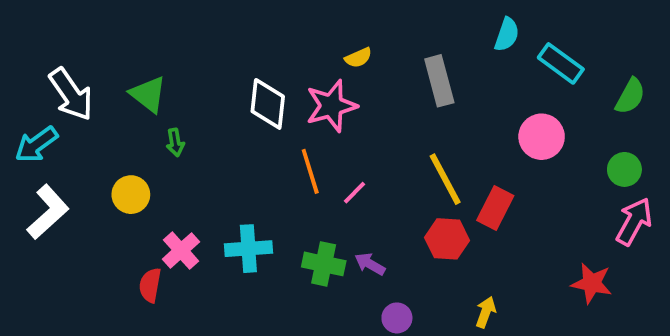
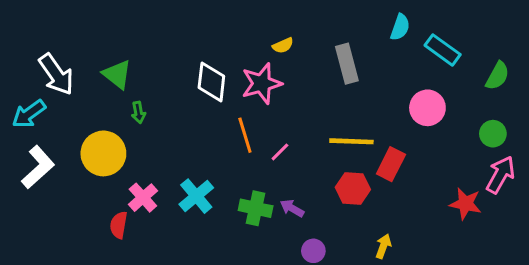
yellow line: (445, 179) -> (351, 141), turned -60
yellow circle: (131, 195) -> (103, 153), size x1.5
cyan cross: (248, 249) -> (196, 196), turned -36
red star: (592, 283) -> (466, 204), moved

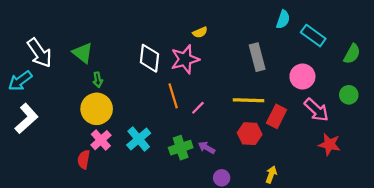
gray rectangle: (347, 64) -> (257, 57), moved
yellow circle: (103, 153) -> (97, 109), moved
pink arrow: (500, 175) -> (316, 110), moved, turned 104
green cross: (256, 208) -> (181, 148), turned -30

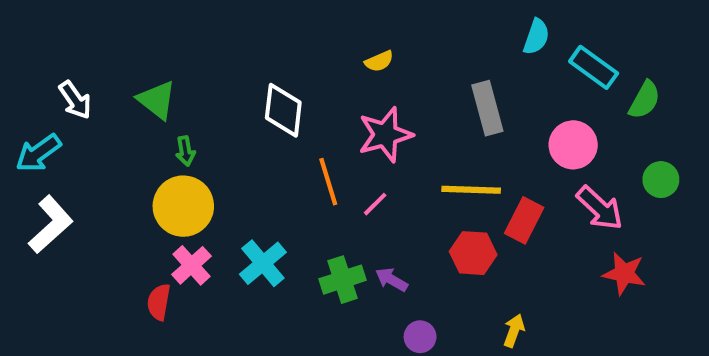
white arrow: (39, 53) -> (75, 100), size x0.7
green semicircle: (352, 54) -> (645, 100), moved
pink star: (185, 59) -> (385, 135), moved

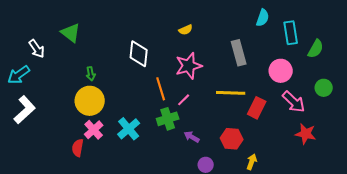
cyan rectangle: (594, 67) -> (291, 33), turned 45
green triangle: (157, 100) -> (71, 33), moved
red hexagon: (473, 253) -> (232, 139), moved
green cross: (342, 280) -> (168, 119), moved

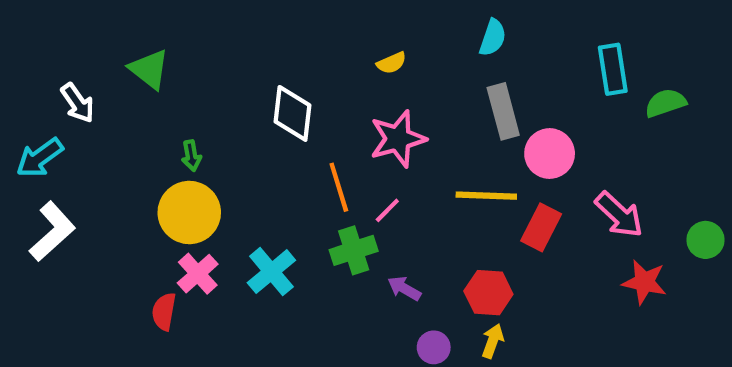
cyan semicircle: (263, 18) -> (493, 38), moved
green semicircle: (316, 49) -> (665, 103), turned -138
pink circle: (281, 71) -> (550, 154), moved
green circle: (324, 88) -> (705, 240), moved
yellow arrow: (252, 162) -> (493, 341), moved

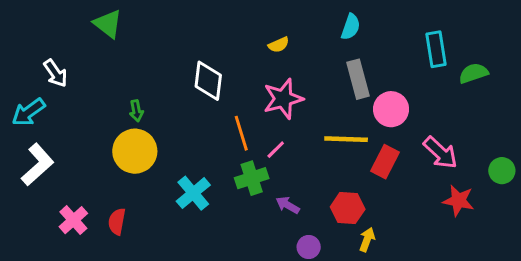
green triangle: (149, 69) -> (108, 24), moved
pink cross: (198, 274) -> (73, 220), moved
yellow arrow: (493, 341) -> (367, 240), moved

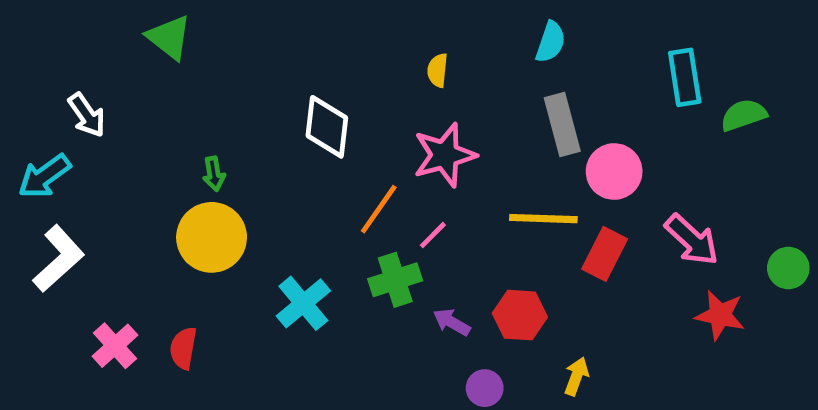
yellow semicircle: (279, 45) -> (438, 70), turned 120
orange line: (241, 133) -> (379, 209), turned 52
red hexagon: (348, 208) -> (520, 315), moved

